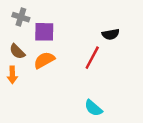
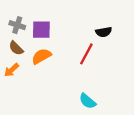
gray cross: (21, 17) -> (17, 25), moved
orange arrow: (12, 75) -> (11, 70), turned 49

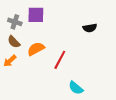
purple square: (41, 30) -> (36, 15), moved
red line: (86, 54) -> (60, 60), moved

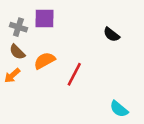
black semicircle: (90, 28) -> (111, 35), turned 48
cyan semicircle: (76, 88) -> (119, 109), moved

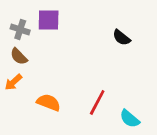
orange semicircle: (44, 61) -> (49, 102), moved, turned 50
red line: (74, 74) -> (97, 102), moved

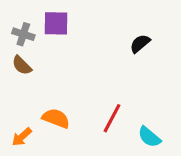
black semicircle: (121, 38) -> (140, 44), turned 102
orange arrow: (13, 82) -> (22, 137), moved

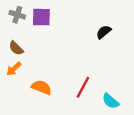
gray cross: (23, 34) -> (17, 15), moved
orange arrow: (22, 137) -> (14, 69), moved

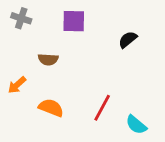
purple square: (41, 17) -> (74, 21), moved
brown semicircle: (16, 48) -> (48, 59), moved, turned -42

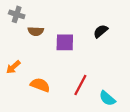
purple square: (74, 21) -> (65, 42), moved
brown semicircle: (48, 59) -> (36, 31), moved

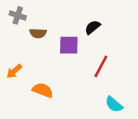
black semicircle: (101, 31) -> (93, 27), moved
red line: (80, 85) -> (101, 66), moved

